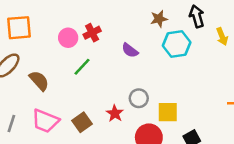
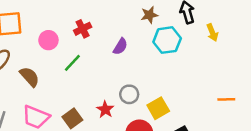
pink circle: (68, 38) -> (48, 40), moved
purple semicircle: (130, 50) -> (120, 46), turned -96
yellow square: (168, 112) -> (158, 108), turned -30

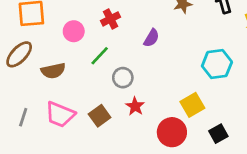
cyan hexagon: (167, 40) -> (217, 64), moved
brown semicircle: (30, 77) -> (53, 71), turned 120
gray circle: (129, 94) -> (123, 78), moved

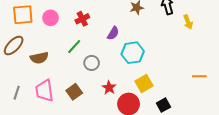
pink circle: (74, 31) -> (51, 18), moved
cyan hexagon: (217, 64) -> (133, 53), moved
red star: (135, 106) -> (109, 88), moved
pink trapezoid: (60, 114) -> (44, 91), turned 60

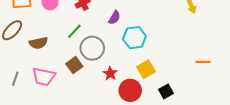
gray circle: (92, 63) -> (92, 48), size x1.5
pink trapezoid: (44, 91) -> (44, 77), turned -70
brown square: (74, 92) -> (74, 65), moved

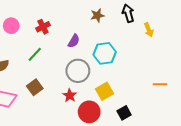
cyan hexagon: (134, 38) -> (105, 53), moved
gray circle: (92, 48) -> (78, 71), moved

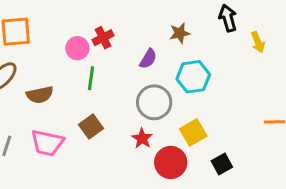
brown star: (97, 15) -> (180, 33), moved
pink circle: (11, 26) -> (77, 48), moved
green line: (35, 54) -> (91, 78), turned -35

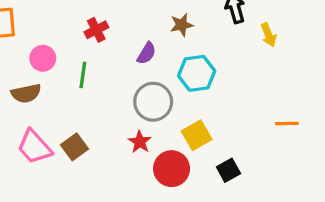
pink circle: (77, 48) -> (43, 58), moved
brown square: (91, 126) -> (75, 147), moved
pink trapezoid: (47, 143) -> (34, 147), turned 36

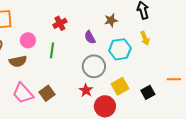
yellow arrow: (269, 35) -> (145, 38), moved
purple semicircle: (146, 53) -> (90, 37), turned 120
black square: (228, 170) -> (148, 92), moved

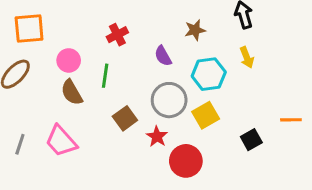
brown semicircle: (18, 61) -> (72, 92), moved, turned 72
yellow square: (120, 86) -> (206, 115), moved
brown square: (47, 93) -> (125, 118), moved

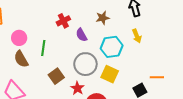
red cross: (117, 35) -> (63, 21), moved
yellow square: (206, 115) -> (110, 74), turned -36
orange line: (291, 120) -> (157, 77), moved

